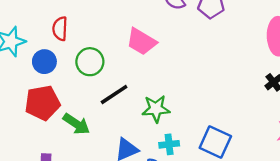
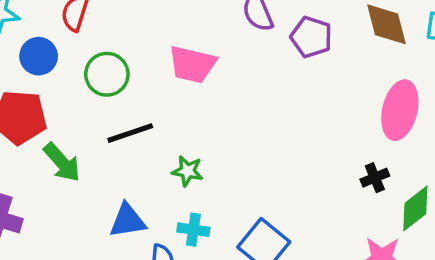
pink trapezoid: (141, 42) -> (192, 64), turned -32
green star: (156, 109) -> (188, 171), size x0.7

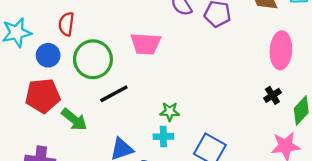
green circle: (107, 74) -> (93, 59), size x1.4
green star: (188, 171) -> (170, 112), moved
cyan cross: (193, 230) -> (163, 137), moved

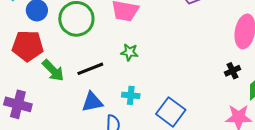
black line: (114, 94) -> (90, 69), moved
green star: (170, 112) -> (129, 52), moved

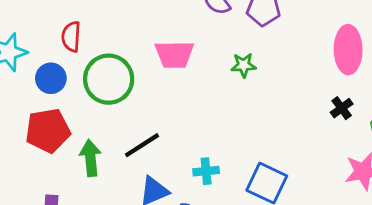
green star: (129, 52) -> (244, 65), moved
green arrow: (53, 70) -> (90, 158), turned -130

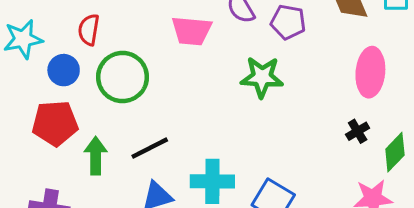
pink trapezoid: (174, 54) -> (192, 31), moved
green star: (244, 65) -> (262, 77), size x1.6
cyan cross: (206, 171) -> (212, 181), size x1.6

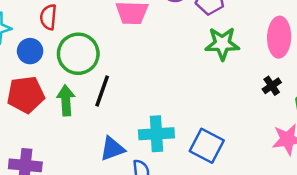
green star: (262, 77) -> (222, 44), moved
black line: (150, 148) -> (102, 91), moved, turned -40
green arrow: (96, 156) -> (66, 100), moved

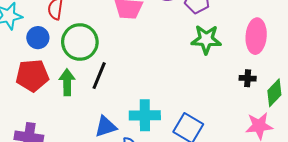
black cross: (272, 86) -> (248, 78), turned 35

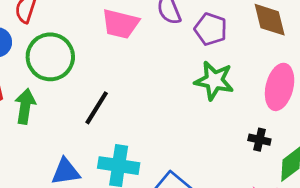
black line: (99, 76) -> (97, 108), moved

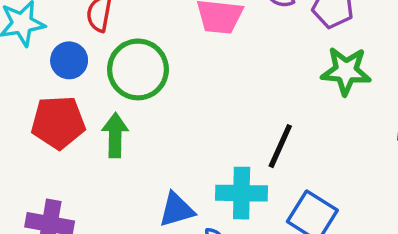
black line: (97, 108) -> (280, 146), moved

